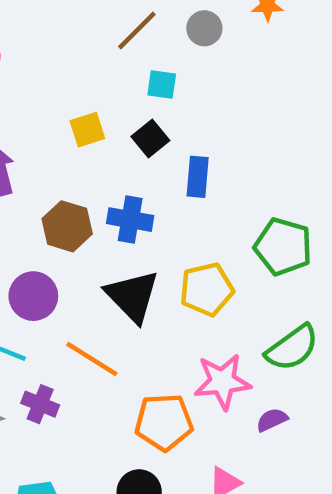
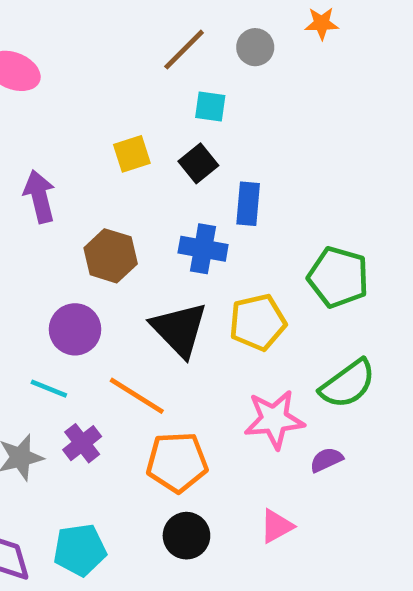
blue cross: (130, 220) -> (203, 249), moved
purple cross: (40, 404) -> (82, 443), turned 30
orange pentagon: (164, 422) -> (177, 462), moved

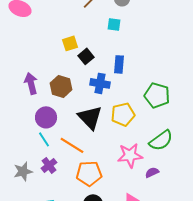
cyan square: (210, 106) -> (114, 24), moved
black square: (198, 163) -> (86, 56), moved
purple arrow: (39, 197) -> (31, 83), moved
cyan line: (49, 389) -> (44, 139), moved, turned 35

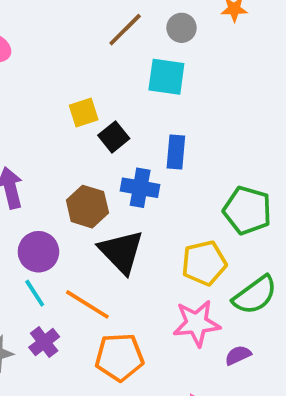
cyan square: (114, 24) -> (166, 77), size x1.5
brown hexagon: (61, 86) -> (87, 207), moved
yellow pentagon: (123, 114) -> (204, 263), moved

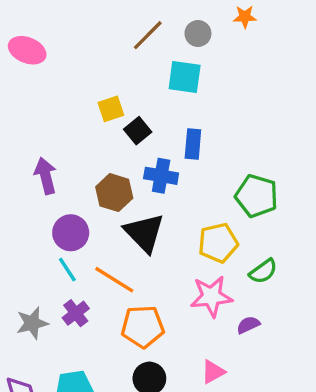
green semicircle: (255, 295) -> (263, 271), size x0.7

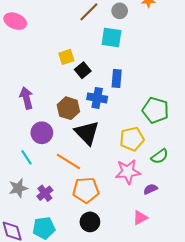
cyan line: (67, 270) -> (26, 157), moved
purple cross: (76, 313) -> (45, 193), moved
pink triangle: (213, 372) -> (140, 218), moved

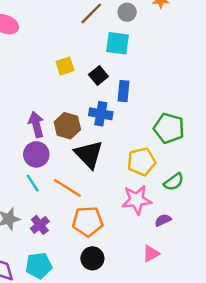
black square: (83, 70) -> (98, 76), moved
purple arrow: (26, 98) -> (36, 125), moved
cyan line: (26, 157) -> (33, 183), moved

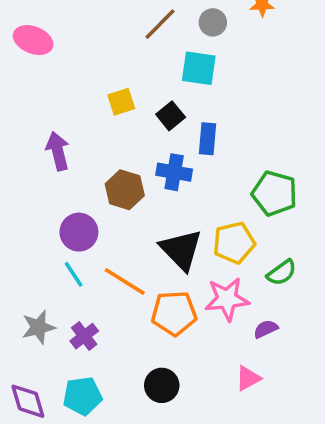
purple arrow: (36, 125) -> (58, 151), moved
black triangle: (89, 154) -> (181, 250), moved
orange pentagon: (88, 221) -> (174, 313), moved

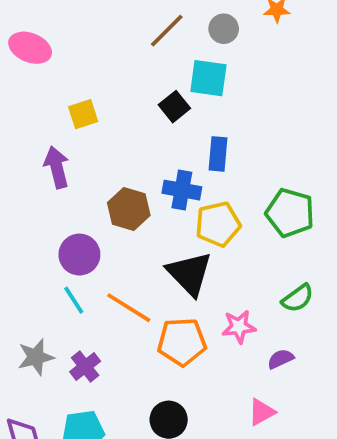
yellow square: (121, 102) -> (83, 114), moved
black square: (171, 116) -> (174, 107), moved
yellow pentagon: (234, 243) -> (218, 224), moved
pink star: (227, 299) -> (239, 327), size x0.7

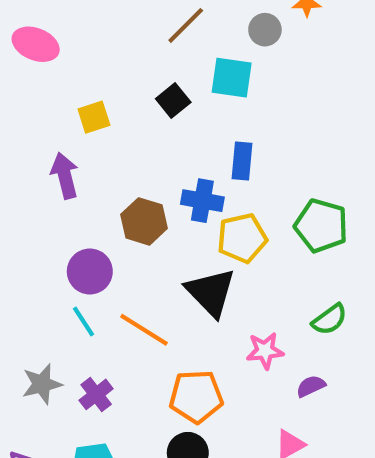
gray circle: (224, 29) -> (265, 30), moved
black square: (174, 107) -> (173, 101), moved
orange pentagon: (182, 342) -> (196, 397), moved

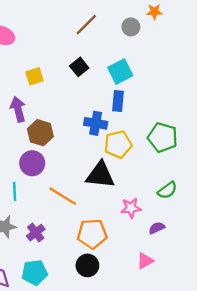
cyan square: (232, 78) -> (120, 72), moved, turned -35
brown hexagon: (144, 221) -> (40, 133), moved
black triangle: (211, 292) -> (100, 175), turned -40
cyan line: (84, 321) -> (15, 191), moved, turned 30

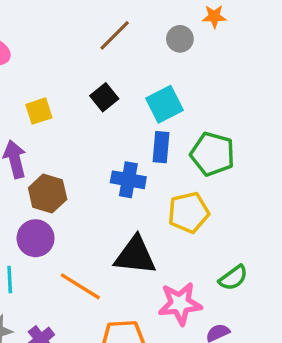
green pentagon: (163, 137) -> (213, 154), moved
yellow pentagon: (118, 144) -> (189, 212), moved
pink star: (131, 208) -> (180, 304), size x1.4

